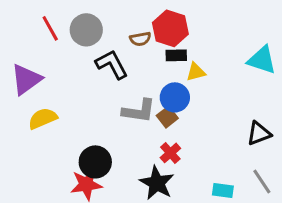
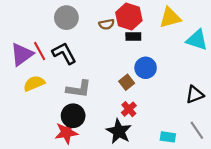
red line: (50, 28) -> (40, 51), moved
black L-shape: (112, 64) -> (64, 53), moved
yellow triangle: (196, 72) -> (170, 18), moved, size x1.5
blue circle: (175, 97) -> (146, 68), moved
gray L-shape: (139, 111) -> (79, 89), moved

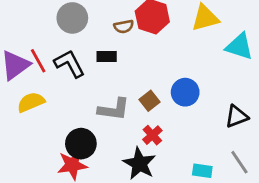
black rectangle: (133, 37) -> (107, 56), moved
blue circle: (146, 68) -> (185, 92), moved
gray L-shape: (79, 89) -> (114, 109), moved

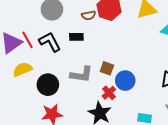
blue circle: (185, 92) -> (125, 81), moved
brown square: (149, 101) -> (107, 68), turned -32
black circle: (81, 144) -> (48, 85), moved

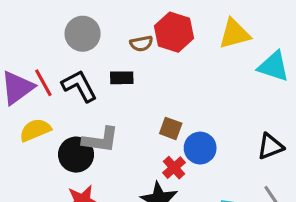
gray L-shape: (81, 74) -> (101, 140), moved

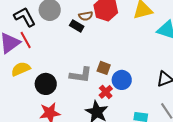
black rectangle: (122, 78) -> (77, 26), moved, turned 32
black L-shape: (79, 86) -> (25, 17), moved
gray L-shape: (101, 140) -> (81, 75), moved

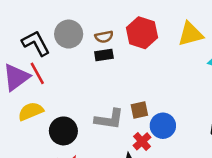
brown semicircle: (86, 16) -> (104, 37), moved
black rectangle: (77, 26) -> (104, 55), turned -40
brown square: (104, 68) -> (139, 110), turned -32

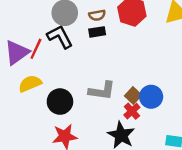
black L-shape: (36, 43) -> (60, 37), moved
red line: (37, 73) -> (36, 49), turned 54
brown square: (139, 110) -> (133, 96), moved, turned -35

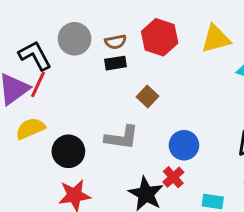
black L-shape: (60, 37) -> (35, 56), moved
brown square: (133, 96) -> (147, 97), moved
red cross: (132, 111) -> (173, 177), moved

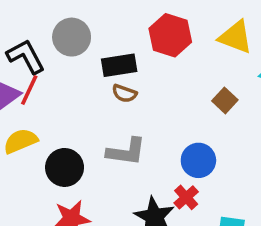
yellow triangle: (216, 39) -> (235, 37), turned 36
brown semicircle: (116, 42) -> (124, 93), moved, turned 30
black rectangle: (116, 63) -> (119, 65), size x1.4
brown square: (147, 97) -> (225, 100), moved

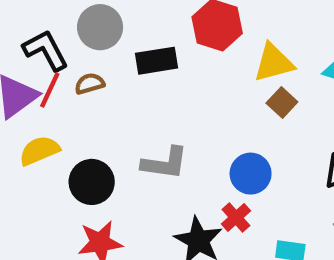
yellow triangle: (235, 37) -> (274, 63), moved, turned -36
brown semicircle: (124, 93) -> (90, 84), moved, turned 145

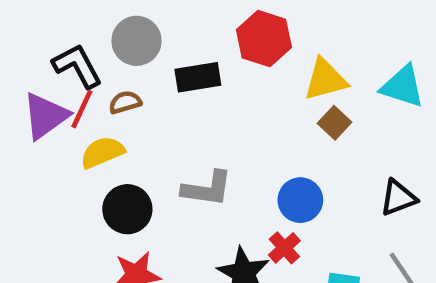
yellow semicircle: (39, 151) -> (102, 152), moved

